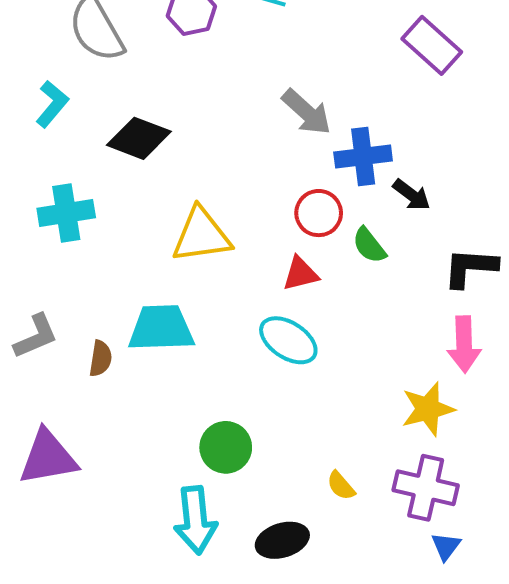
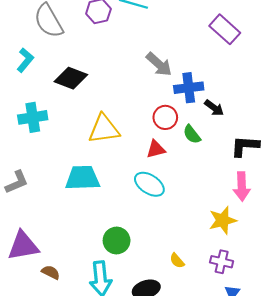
brown semicircle: (101, 358) -> (51, 272), moved, turned -72
purple cross: (426, 488) -> (222, 262), size x0.7

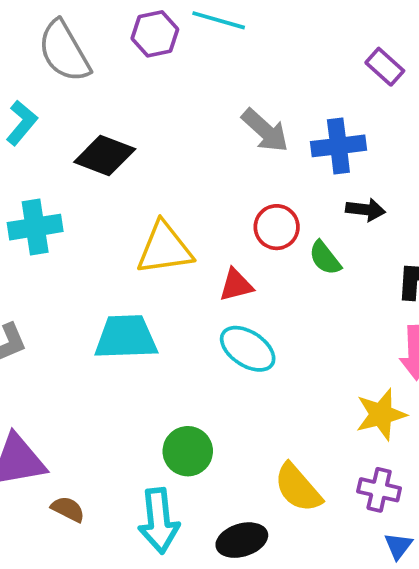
purple rectangle: (225, 29) -> (385, 67), size x0.7
blue cross: (189, 88) -> (338, 146), moved
black arrow: (214, 108) -> (365, 210), turned -30
red triangle: (156, 149) -> (236, 285), moved
yellow semicircle: (177, 261) -> (298, 488), size x1.8

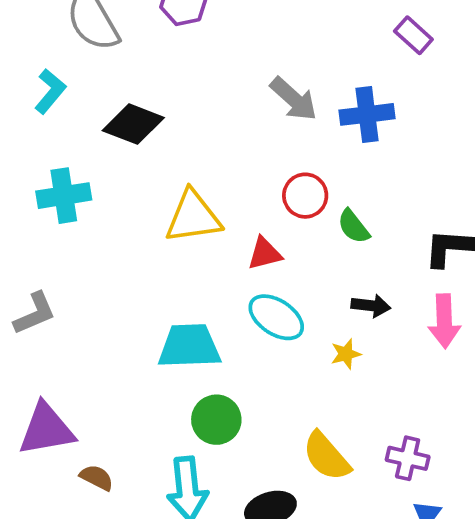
black arrow: (365, 210) -> (371, 306), moved
cyan trapezoid: (126, 337) -> (189, 346), moved
yellow star: (381, 414) -> (346, 354), moved, size x0.6

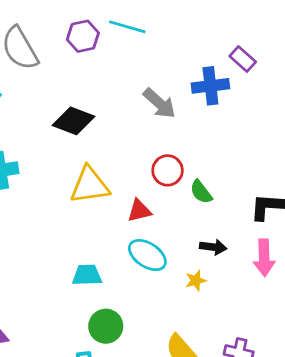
blue cross: (367, 114) -> (210, 86), moved
black diamond: (133, 124) -> (74, 121), moved
cyan trapezoid: (189, 346) -> (87, 275), size x0.7

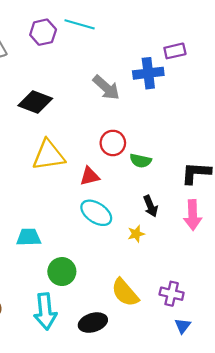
purple rectangle: (243, 59) -> (175, 51), turned -55
green semicircle: (201, 192) -> (141, 161), turned -40
black arrow: (213, 247) -> (151, 206), turned 60
cyan trapezoid: (87, 275) -> (29, 237), moved

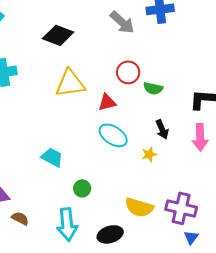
cyan trapezoid: (29, 237) -> (52, 157), turned 30
green circle: (62, 272) -> (82, 188), size x0.7
yellow semicircle: (125, 293) -> (139, 207), turned -32
purple cross: (172, 294) -> (181, 208), size x1.4

